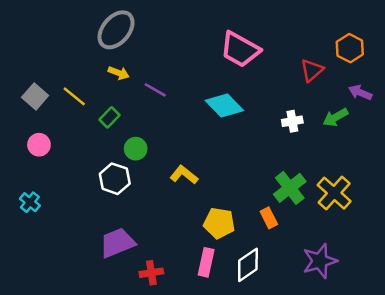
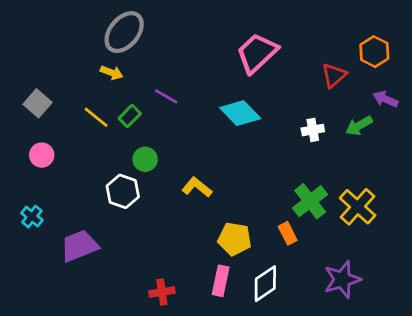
pink trapezoid: (240, 49) -> (257, 53), turned 108
yellow arrow: (119, 73) -> (112, 73), moved
yellow line: (74, 96) -> (96, 117), moved
green rectangle: (110, 117) -> (130, 116), moved
purple trapezoid: (117, 243) -> (79, 246), moved

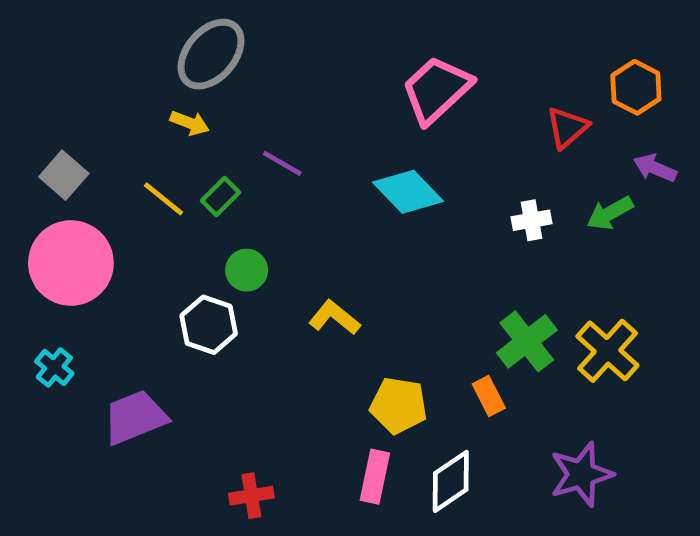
pink circle: (42, 155) -> (71, 263), size x2.0
red cross: (162, 292) -> (251, 496), moved

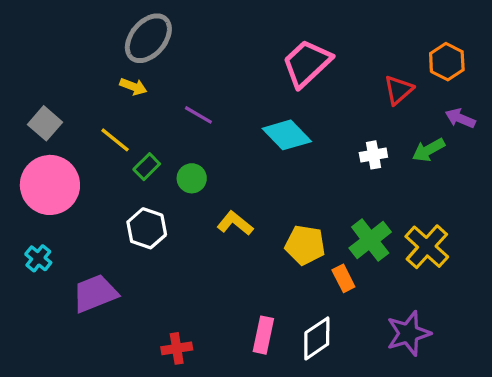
green rectangle: (220, 197) -> (147, 167), moved
green circle: (247, 270) -> (192, 178), moved
yellow pentagon: (399, 405) -> (305, 245), moved

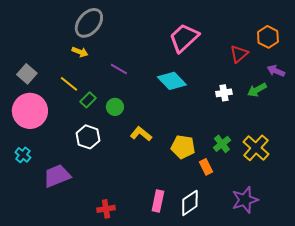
green cross: (370, 240) -> (222, 144), size x0.7

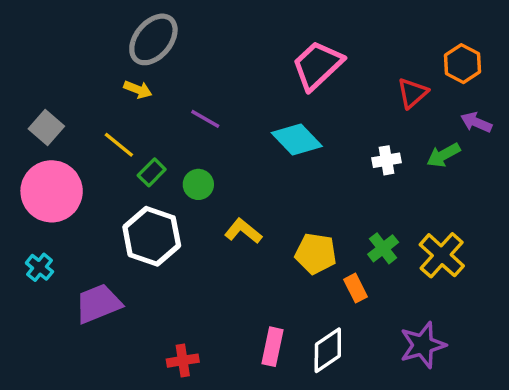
white hexagon: (88, 137) -> (152, 236), size x1.4

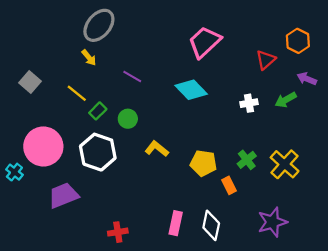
yellow arrow: (138, 89) -> (89, 58), turned 30
pink circle: (52, 191) -> (43, 146), moved
cyan cross: (39, 267) -> (14, 172), moved
white diamond: (328, 350) -> (211, 225), turned -44

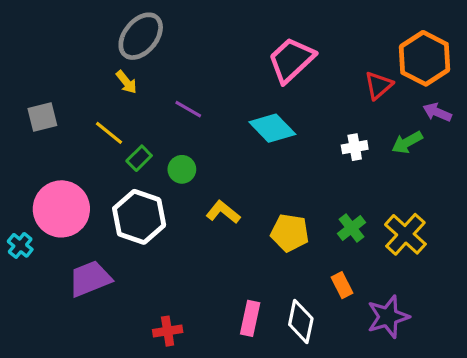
orange hexagon: (298, 41) -> (424, 58), size x1.5
gray square: (30, 82) -> (42, 117), turned 35
orange rectangle: (229, 185) -> (342, 285), moved

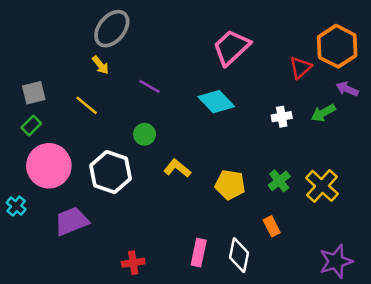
green rectangle: (139, 158) -> (31, 125), moved
cyan cross: (20, 245) -> (16, 206), moved
purple star: (388, 317) -> (336, 261), moved

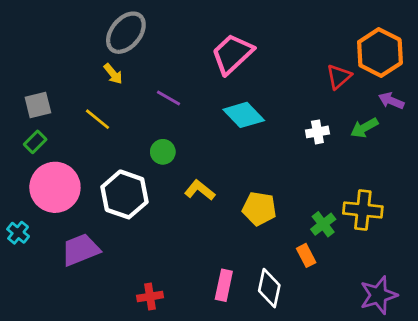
pink trapezoid: (231, 47) -> (232, 54), moved
green cross: (279, 181) -> (323, 224), moved
yellow cross: (322, 186) -> (363, 210), turned -36

